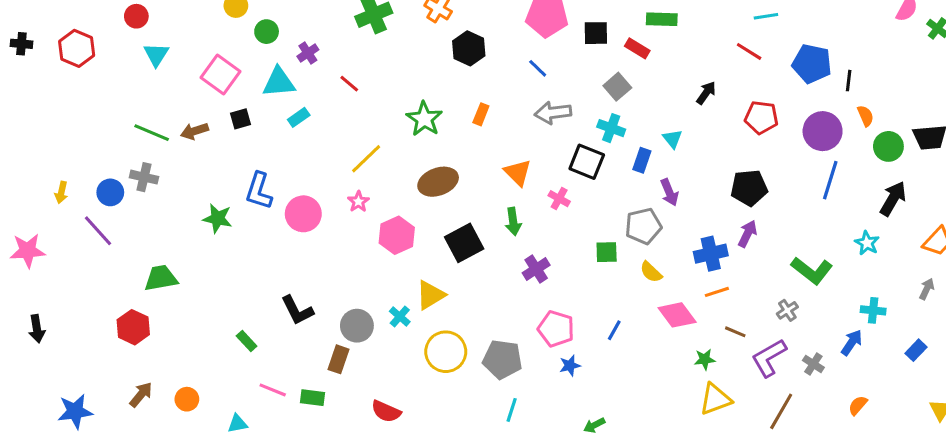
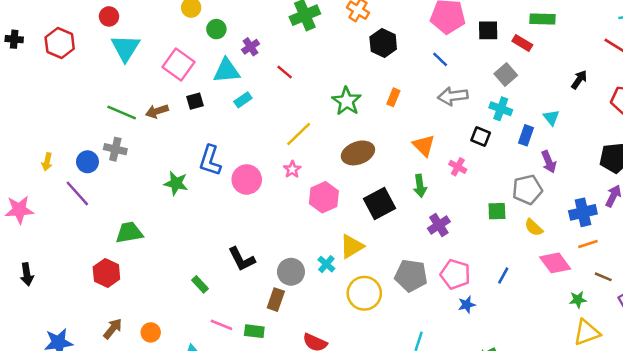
cyan triangle: (156, 55) -> (125, 48), size x1.4
black square: (587, 162) -> (481, 137), size x0.7
gray pentagon: (502, 359) -> (411, 276), moved

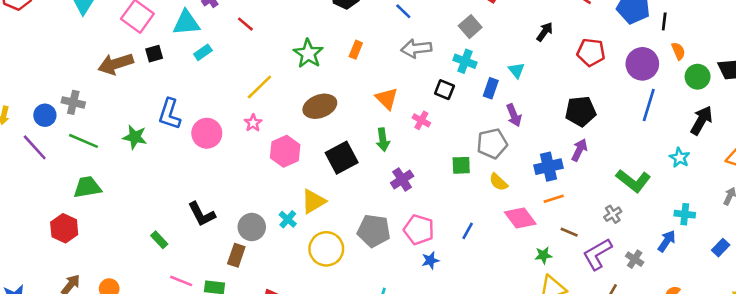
brown arrow: (157, 111) -> (116, 64), size x1.5
green line: (122, 113) -> (83, 141), moved

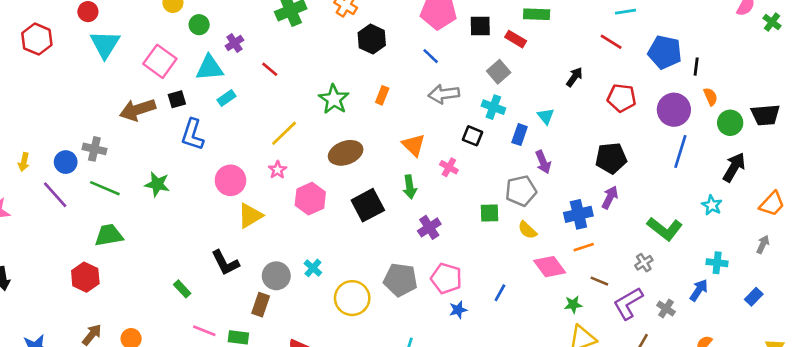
blue L-shape: (170, 114) -> (193, 135), moved
yellow triangle: (313, 201) -> (250, 216), moved
blue line: (468, 231) -> (500, 293), moved

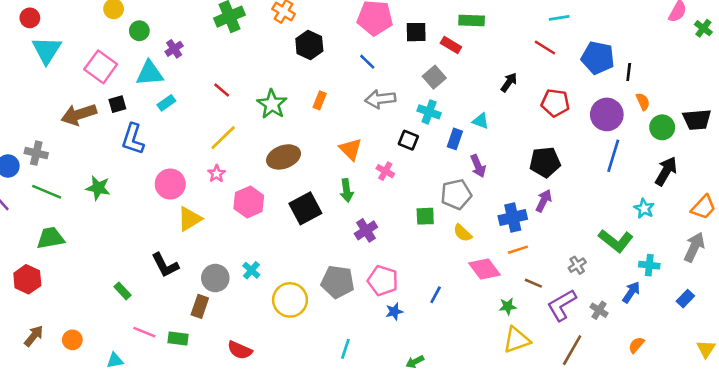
red line: (270, 69) -> (222, 90), moved
cyan triangle: (546, 116) -> (481, 121), turned -30
green L-shape: (665, 229) -> (616, 241), moved
gray arrow: (763, 244) -> (694, 247), size x1.6

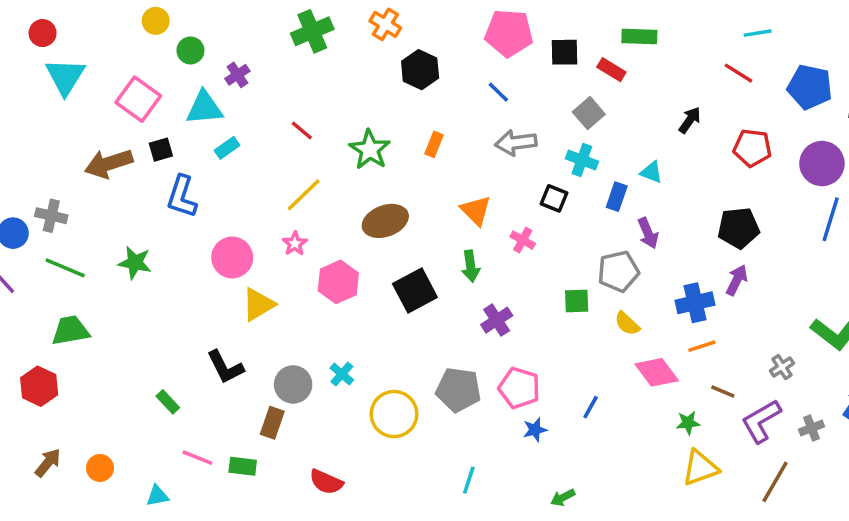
gray cross: (599, 310) -> (812, 428), turned 36

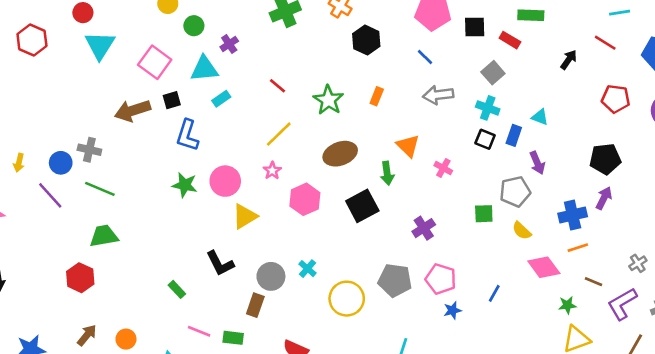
black arrow: (690, 120) -> (569, 60), moved
black square: (554, 198) -> (485, 139), moved
green star: (135, 263) -> (185, 185), moved
green arrow: (471, 266) -> (387, 173), moved

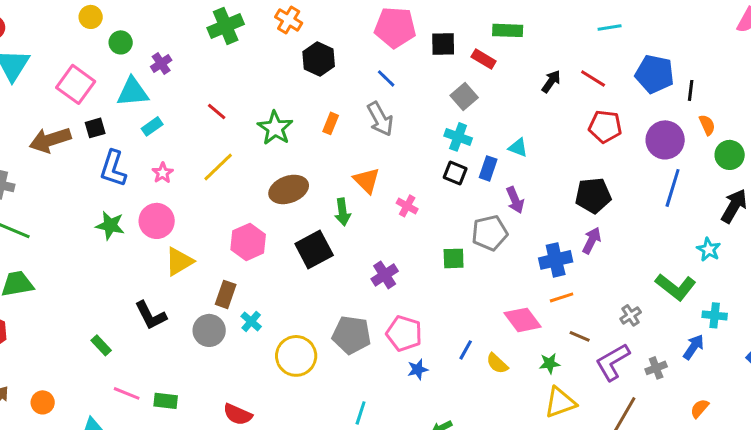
red line: (605, 43) -> (593, 78), moved
gray arrow: (438, 95) -> (380, 119), moved, turned -112
pink star: (272, 171) -> (163, 173), moved
yellow semicircle: (522, 231) -> (497, 363), moved
brown rectangle: (255, 305) -> (226, 294), moved

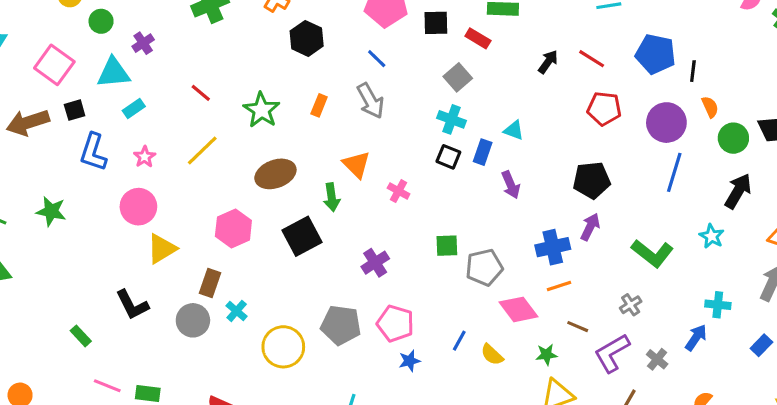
green star: (110, 225) -> (51, 211), moved
gray pentagon: (490, 233) -> (484, 267), moved
green L-shape: (676, 287) -> (652, 253), moved
gray cross: (656, 368) -> (657, 359), turned -30

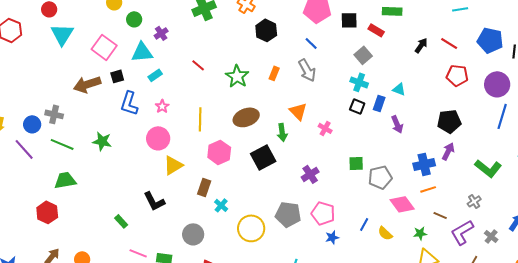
yellow line: (202, 151) -> (200, 119), moved, turned -45
gray circle: (193, 320) -> (193, 234), moved

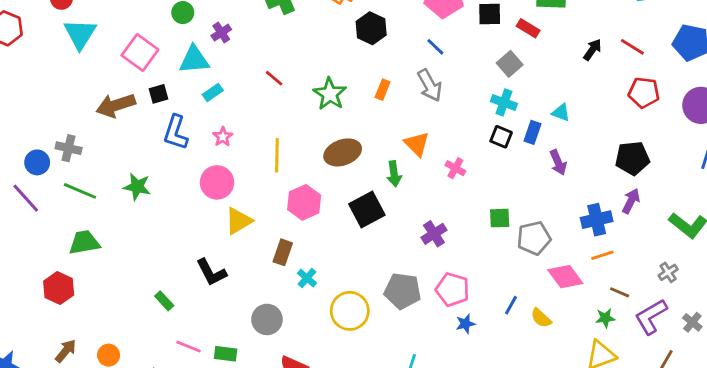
green star: (420, 233) -> (605, 318), moved

